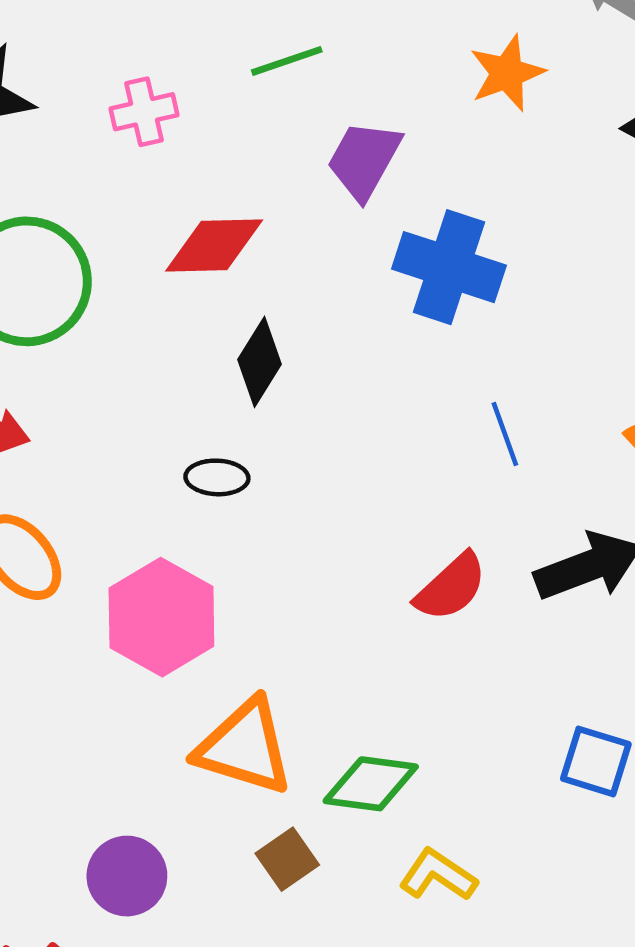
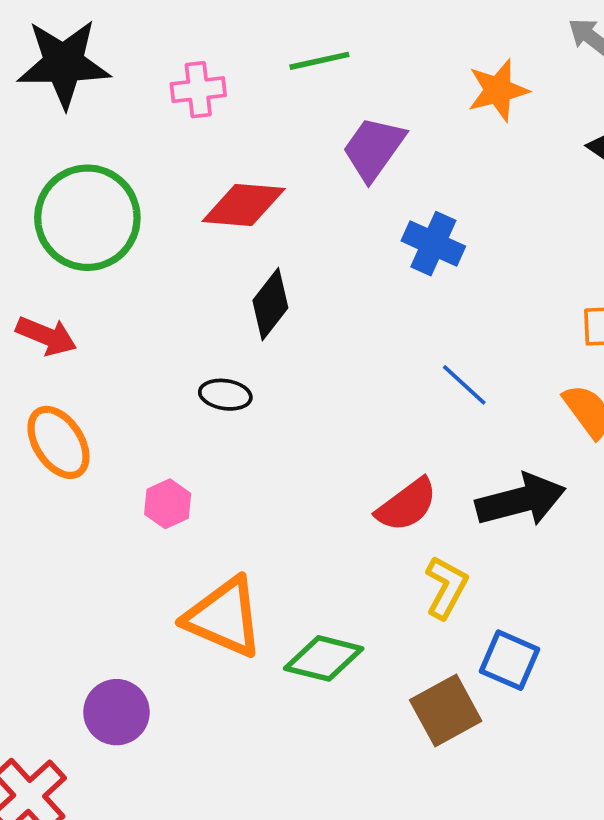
blue cross: (449, 267) -> (433, 244), size x0.7
blue line: (505, 434) -> (464, 385), turned -34
pink hexagon: (161, 617) -> (168, 504), size x0.5
brown square: (287, 859) -> (446, 711), moved, size x1.4
yellow L-shape: (438, 875) -> (446, 587), moved, turned 78

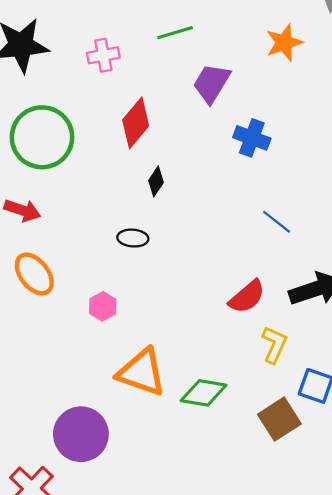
red diamond: (244, 205) -> (136, 123), turned -51
black diamond: (270, 304) -> (156, 181), size x0.7
purple circle: (116, 712) -> (81, 434), size x1.4

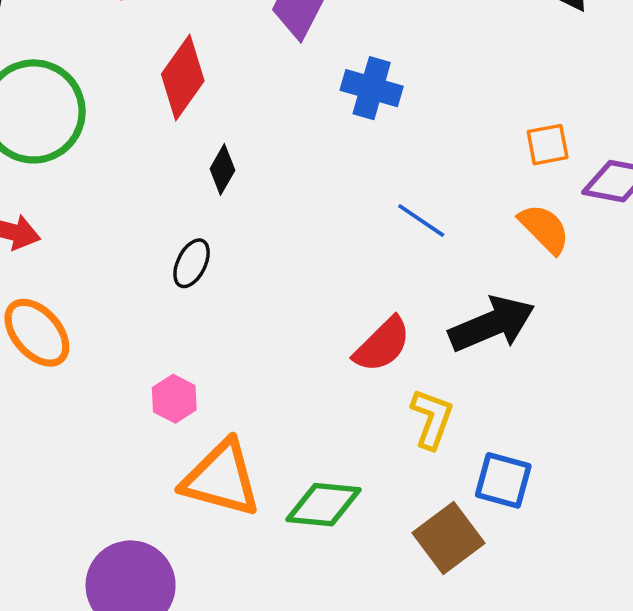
black ellipse: (133, 238) -> (192, 263), turned -64
pink hexagon: (103, 306) -> (174, 399), moved

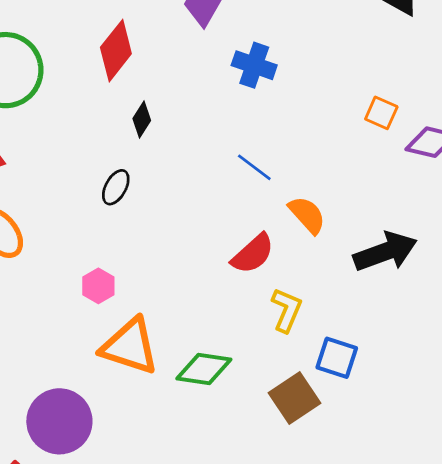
orange square: (548, 145) -> (381, 113), turned 32
blue line: (421, 220) -> (254, 167), moved
orange semicircle: (544, 229) -> (307, 215), moved
black arrow: (492, 324) -> (385, 252), moved

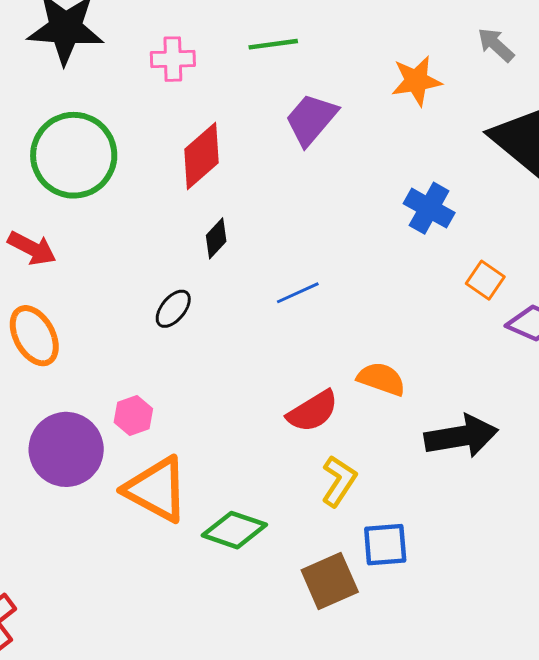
blue cross: (254, 65) -> (429, 208), moved
blue line: (254, 167) -> (298, 293), moved, turned -72
orange semicircle: (307, 215) -> (381, 379), turned -39
blue square: (337, 358) -> (385, 545), turned -33
purple circle: (59, 421) -> (66, 449), moved

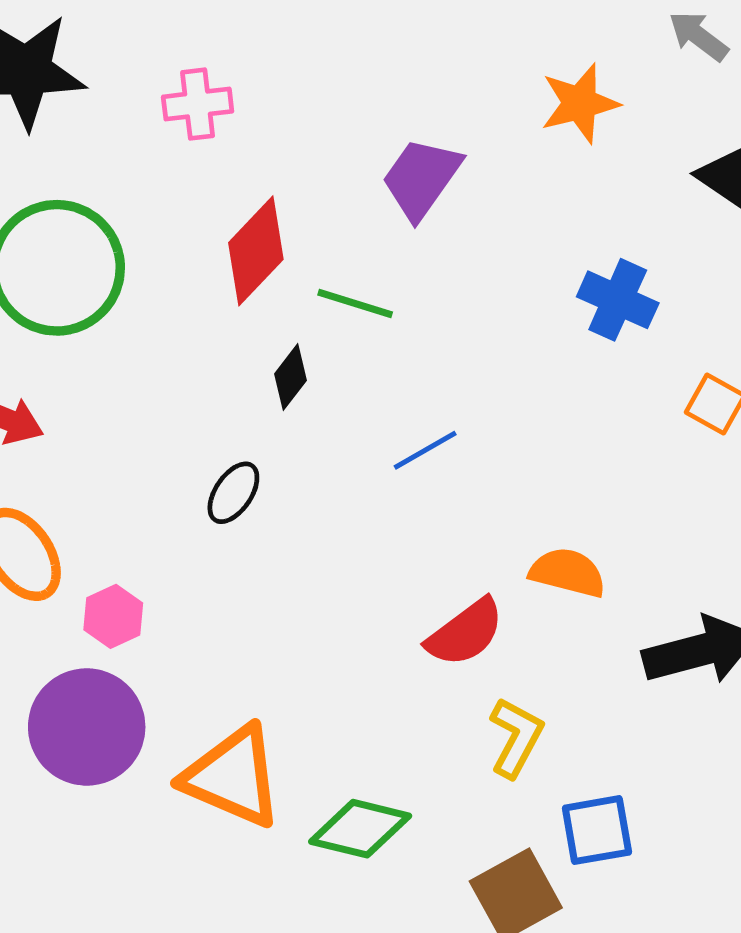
green line: (273, 44) -> (355, 303), moved, turned 30
pink hexagon: (133, 415) -> (113, 616), moved

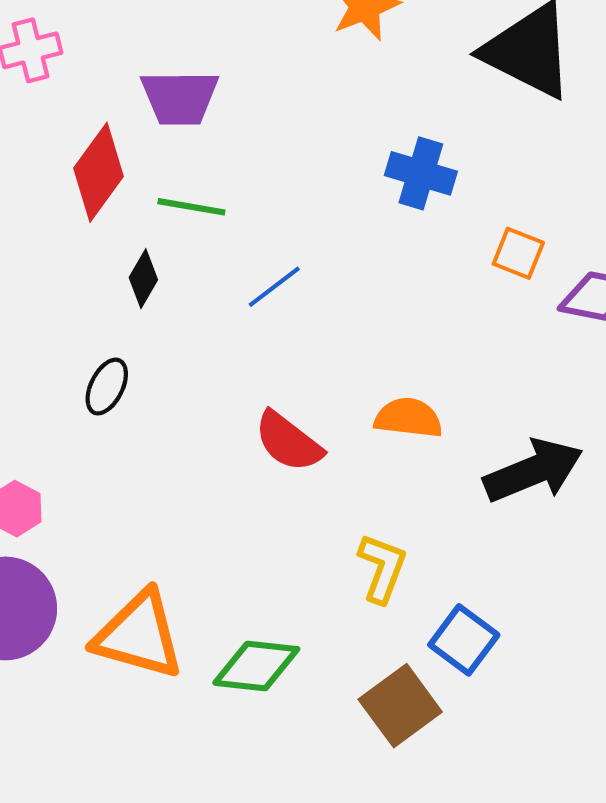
purple trapezoid: (421, 178) -> (180, 98), moved, turned -118
blue line: (425, 450) -> (274, 287), moved
red semicircle: (465, 633) -> (288, 442), moved, turned 82
blue square: (597, 830) -> (464, 640), turned -36

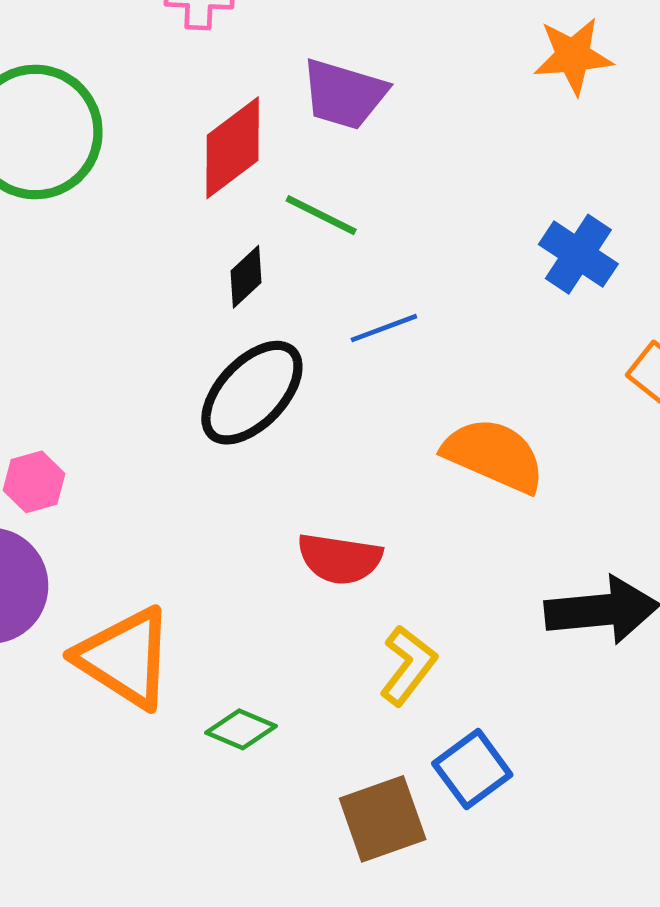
black ellipse: (107, 387) -> (252, 393), moved, size x1.8
orange semicircle: (408, 418) -> (494, 455), moved, size x1.4
red semicircle: (288, 442) -> (340, 559), moved, turned -46
green diamond: (256, 666) -> (241, 729), size x0.7

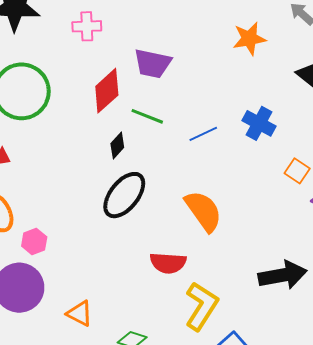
blue line: (384, 328) -> (203, 134), moved
orange semicircle: (494, 455) -> (203, 211), moved, turned 36
orange triangle: (125, 658) -> (80, 313), size x0.6
yellow L-shape: (408, 665) -> (201, 306), size x1.4

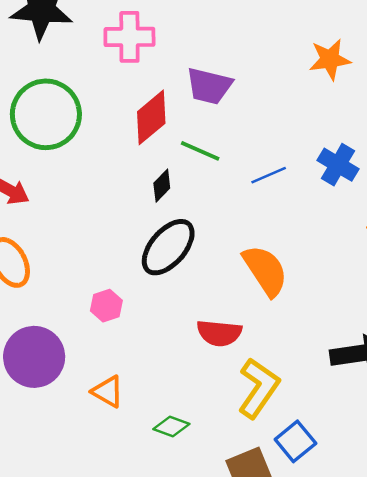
pink cross: (87, 26) -> (129, 37), size x1.4
pink hexagon: (34, 241) -> (106, 306), moved

